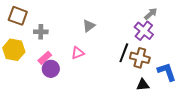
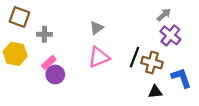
purple cross: (144, 31) -> (170, 35), moved
pink triangle: (78, 53) -> (99, 57), moved, size x1.5

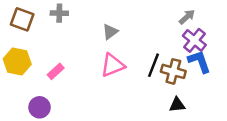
gray cross: (44, 34) -> (59, 13), moved
purple circle: (55, 74) -> (39, 107), moved
blue L-shape: (181, 78) -> (199, 61), moved

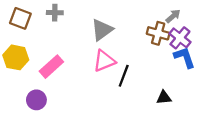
gray triangle: (110, 32) -> (102, 30), size x1.5
black line: (154, 65) -> (124, 76), moved
pink rectangle: (56, 71) -> (51, 67), size x1.5
brown cross: (173, 71) -> (158, 33), moved

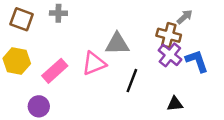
gray triangle: (102, 30) -> (117, 44), moved, turned 35
purple cross: (180, 38) -> (170, 55), moved
pink triangle: (104, 61) -> (94, 63), moved

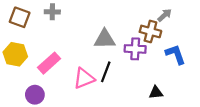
purple cross: (170, 55) -> (135, 49), moved, turned -36
pink triangle: (94, 63) -> (84, 78), moved
black line: (132, 81) -> (106, 72), moved

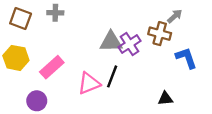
purple cross: (135, 49) -> (130, 44), moved, turned -36

